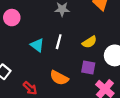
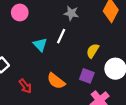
white line: (59, 42) -> (61, 36), moved
yellow semicircle: (89, 42) -> (93, 51), turned 144

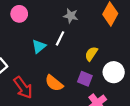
cyan triangle: (40, 45) -> (39, 46), turned 32
red arrow: (25, 86) -> (23, 88), size x1.5

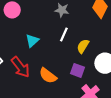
white line: (60, 38) -> (64, 34), moved
red arrow: (23, 88) -> (20, 67), moved

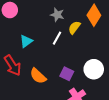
yellow semicircle: (83, 46) -> (74, 28), moved

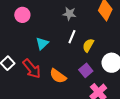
yellow semicircle: (74, 28) -> (88, 45), moved
purple square: (67, 74) -> (86, 70), turned 32

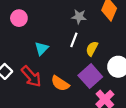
gray star: (69, 14) -> (79, 17), moved
purple square: (86, 70) -> (90, 76), size x1.5

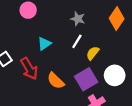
gray star: (79, 17) -> (78, 19), moved

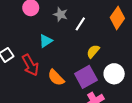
gray star: (78, 19) -> (60, 14), moved
white line: (77, 41) -> (80, 24), moved

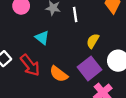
white line: (80, 24) -> (75, 14), turned -32
cyan triangle: (46, 41) -> (42, 38), turned -40

